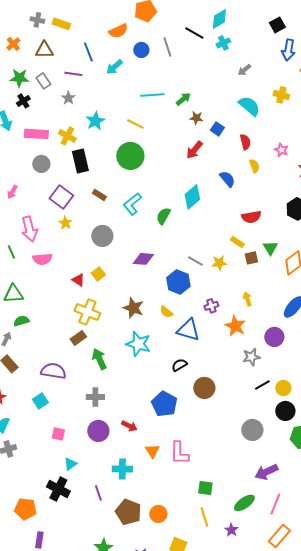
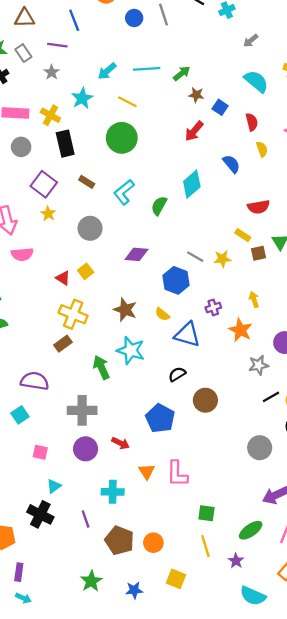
cyan arrow: (114, 67) -> (107, 71), moved
green arrow: (99, 359) -> (101, 367), moved
gray cross: (95, 397) -> (82, 410), size x1.4

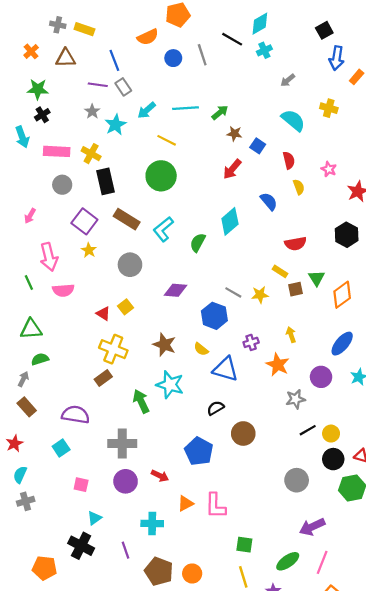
gray rectangle: (23, 53) -> (123, 87), moved
cyan star: (82, 98) -> (116, 125), moved
brown rectangle: (87, 182) -> (127, 219), size x1.6
orange triangle: (147, 471) -> (185, 504), turned 35

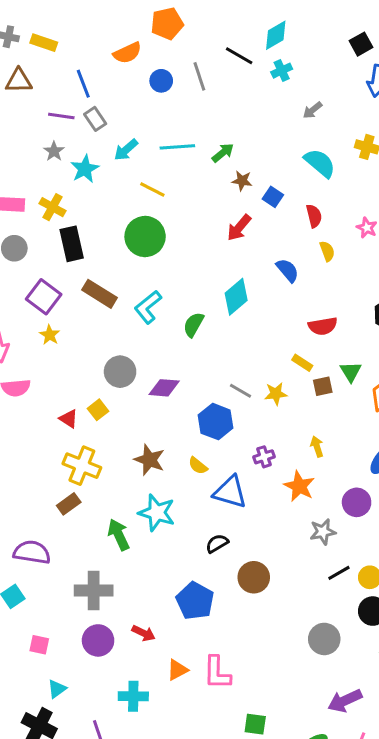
gray circle: (130, 265) -> (120, 372), moved

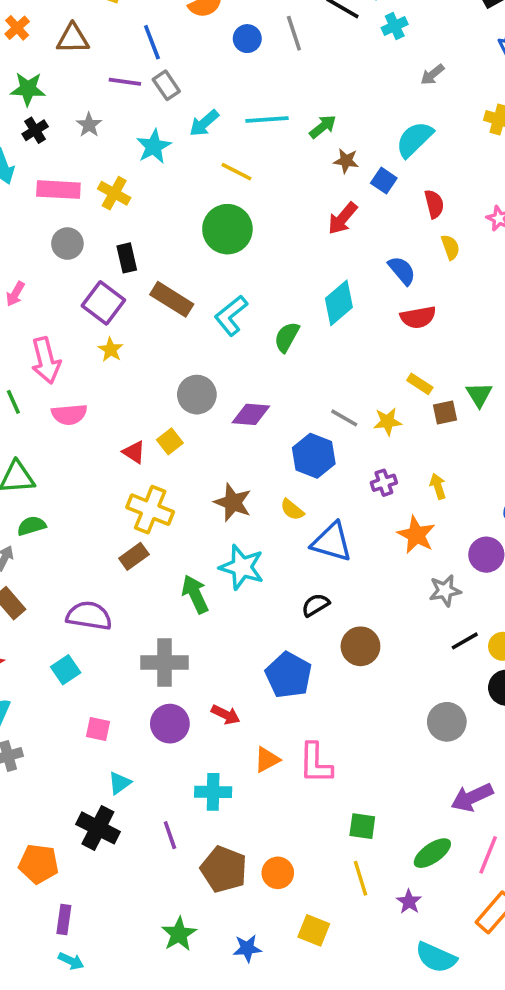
gray star: (54, 151) -> (89, 125), moved
cyan semicircle: (320, 163) -> (414, 139), moved, turned -84
black rectangle: (72, 244) -> (127, 258), moved, size x0.7
red semicircle: (323, 326) -> (418, 317), moved
purple cross: (264, 457) -> (384, 483), moved

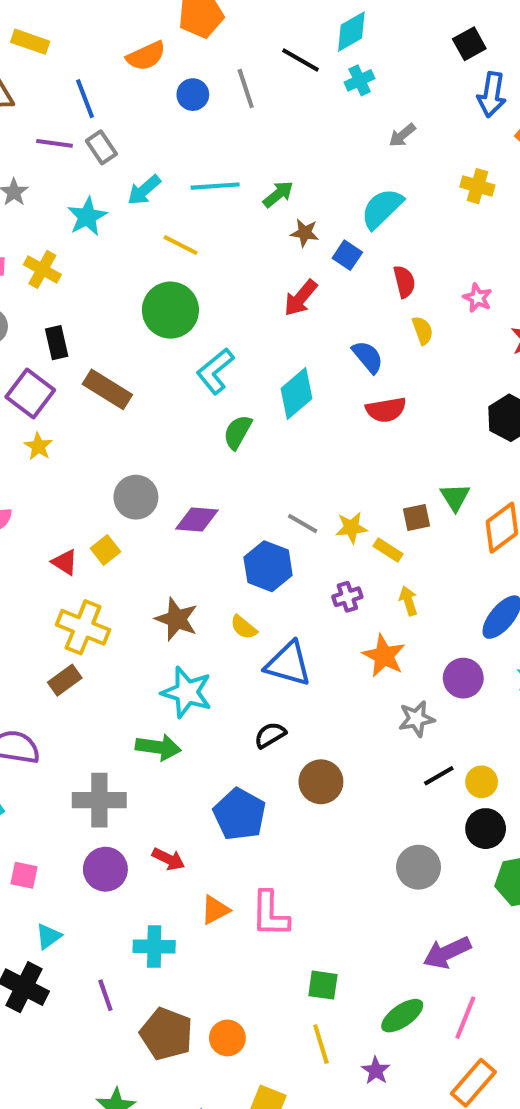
cyan L-shape: (231, 315) -> (215, 371), moved
yellow rectangle: (420, 384) -> (388, 550), moved
green arrow: (195, 594) -> (158, 747), moved, turned 123

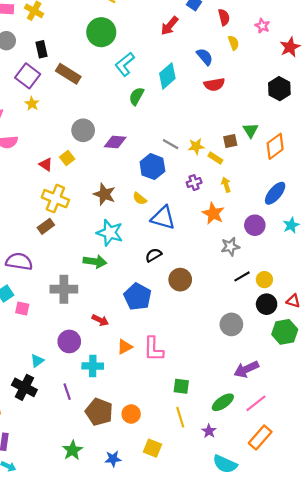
purple circle: (105, 869) -> (69, 341), moved
pink square: (24, 875) -> (22, 308), moved
pink line: (465, 1018) -> (256, 403), turned 30

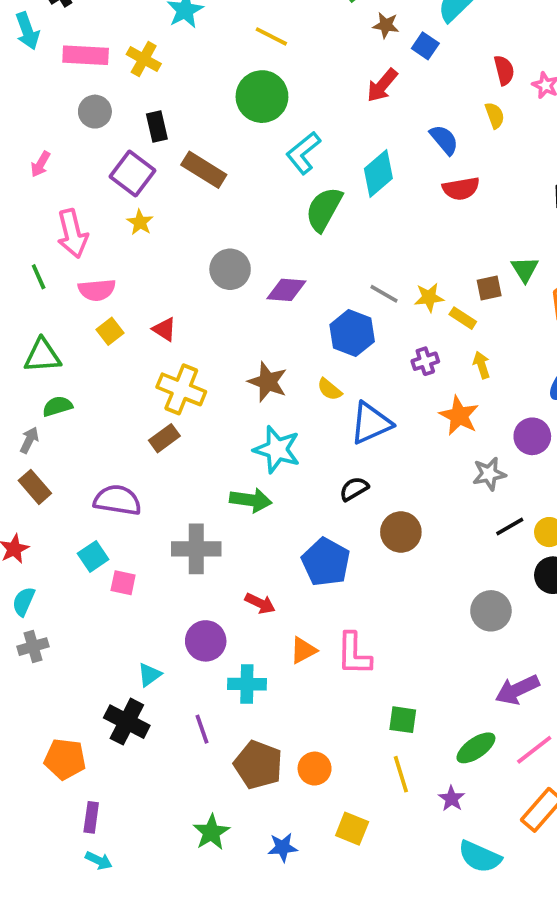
red semicircle: (224, 17) -> (504, 70), moved
green semicircle: (136, 96) -> (324, 209), size x1.4
yellow square: (67, 158) -> (110, 331), moved
blue triangle: (163, 218) -> (371, 423), turned -40

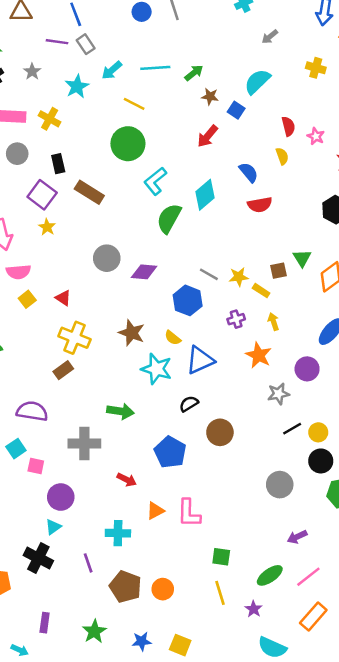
cyan star: (277, 449) -> (157, 369), moved
purple circle: (206, 641) -> (61, 497), moved
purple arrow: (517, 690) -> (297, 537), size x0.7
purple rectangle: (91, 817) -> (45, 623), moved
yellow square: (352, 829) -> (180, 645), moved

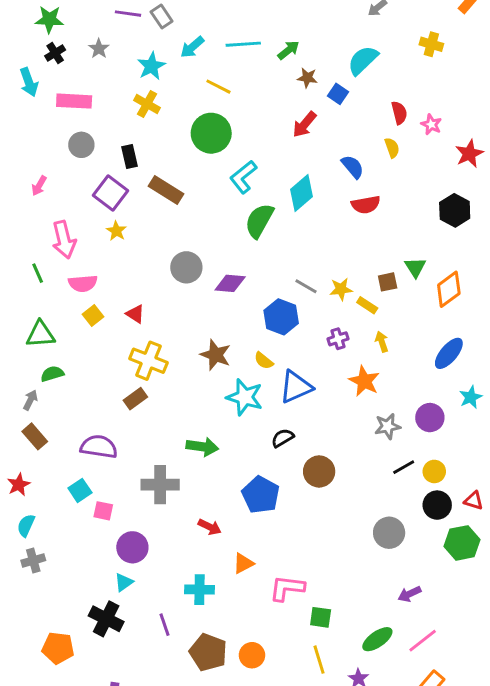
yellow cross: (50, 119) -> (147, 104), moved
purple circle: (307, 369) -> (430, 418), moved
pink L-shape: (189, 513) -> (287, 588), moved, turned 96

